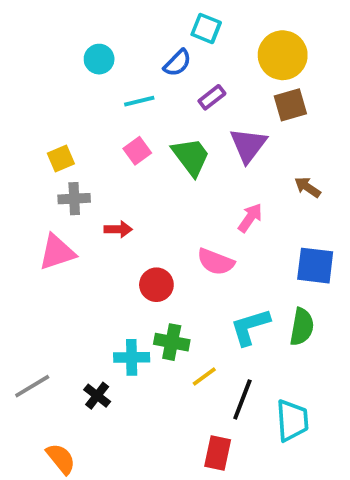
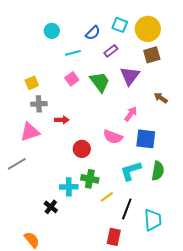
cyan square: (206, 28) -> (120, 25), moved
blue square: (315, 266) -> (146, 139), moved
gray line: (32, 386) -> (17, 164), moved

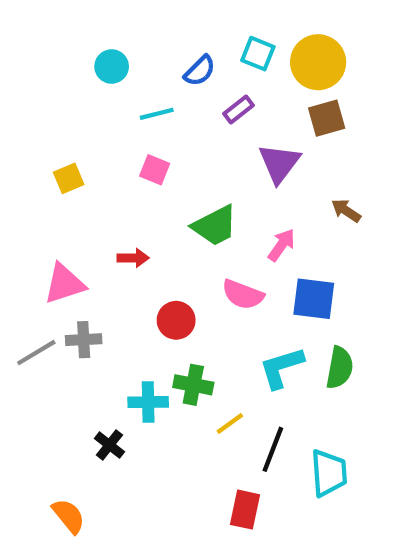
pink square: (72, 79) -> (155, 170), turned -32
green trapezoid: (100, 82) -> (215, 226), moved, turned 100
gray cross: (39, 104) -> (84, 340), moved

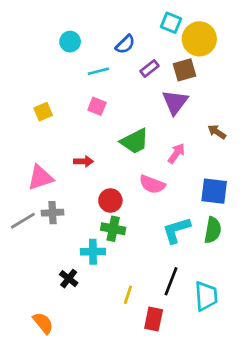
cyan square: (258, 54) -> (171, 23), moved
brown square: (327, 118) -> (184, 70), moved
blue square: (314, 299) -> (214, 191), moved
green cross: (193, 385) -> (113, 229), moved
yellow line: (230, 424) -> (128, 295), moved, turned -36

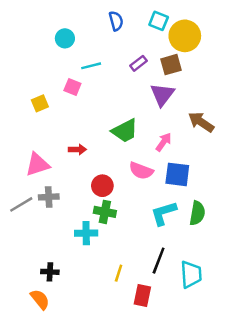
blue semicircle: (125, 44) -> (116, 21), moved, turned -60
pink square: (97, 106) -> (72, 87), moved
brown arrow: (217, 132) -> (201, 122), size x1.5
blue square: (214, 191) -> (177, 174), moved
black cross: (69, 279) -> (50, 272), moved, turned -35

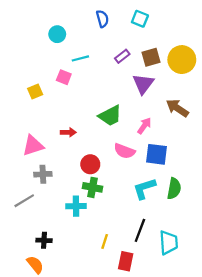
yellow circle: (185, 36) -> (182, 60), moved
gray line: (21, 204) -> (24, 201), moved

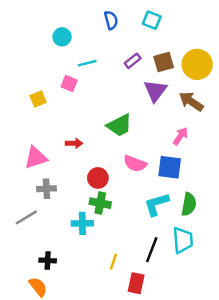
brown arrow: (177, 108) -> (191, 101), moved
pink arrow: (144, 126) -> (180, 136), moved
cyan trapezoid: (169, 243) -> (183, 240), moved

